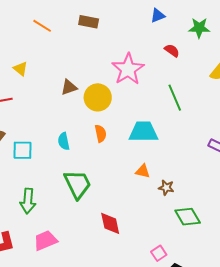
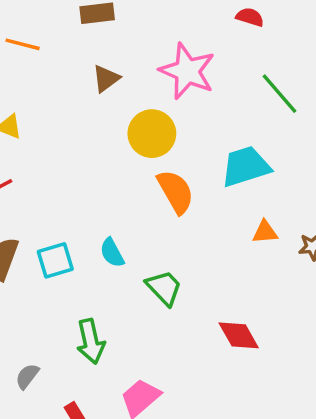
brown triangle: (69, 87) -> (106, 79), moved
orange semicircle: (101, 133) -> (176, 192), size x1.5
cyan semicircle: (64, 141) -> (112, 253), moved
green trapezoid: (77, 184) -> (164, 288), size x0.7

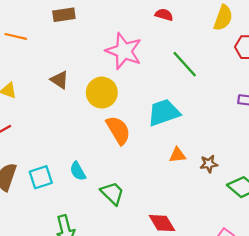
brown triangle: (106, 79) -> (60, 80), moved, turned -48

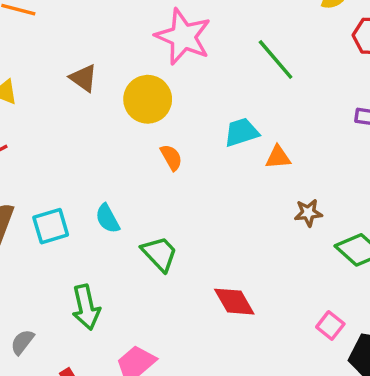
cyan trapezoid: (164, 112) -> (241, 132), size x0.7
orange semicircle: (118, 130) -> (171, 157), size x0.6
orange triangle: (177, 155) -> (278, 157), moved

